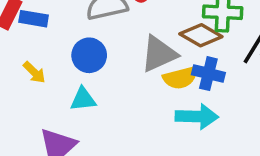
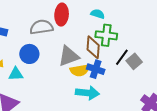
brown diamond: (201, 35) -> (93, 47), turned 60
cyan triangle: (83, 99) -> (16, 74), moved

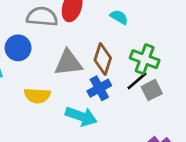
green cross: (106, 35) -> (145, 59), moved
blue cross: (96, 69) -> (99, 88), turned 30
yellow semicircle: (80, 70) -> (37, 96), moved

